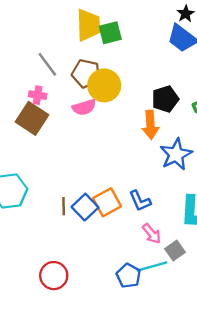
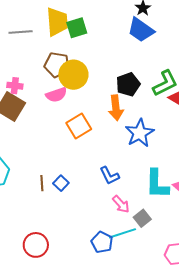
gray line: (47, 64) -> (21, 32), moved, turned -55
orange square: (107, 202) -> (79, 126), moved
blue square: (85, 207) -> (61, 183), size x0.7

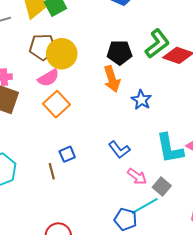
black pentagon: (128, 84) -> (120, 52), turned 30
orange square: (79, 126) -> (57, 104), moved
blue star: (140, 133) -> (141, 100), size x0.7
blue square: (61, 183) -> (67, 154), moved, turned 35

